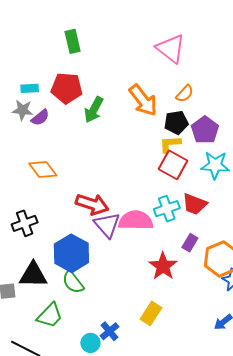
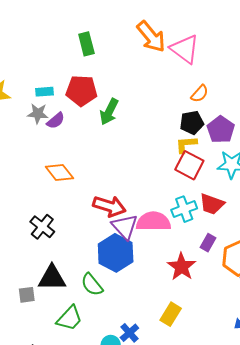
orange arrow: (143, 100) -> (151, 37), moved
black cross: (25, 223) -> (42, 227), turned -30
blue hexagon: (71, 253) -> (116, 253), moved

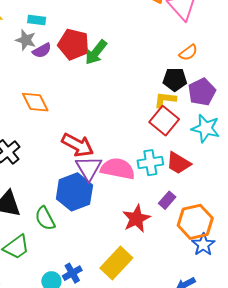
red pentagon: (82, 91) -> (74, 44), moved
yellow rectangle: (171, 314) -> (116, 263), size x1.4

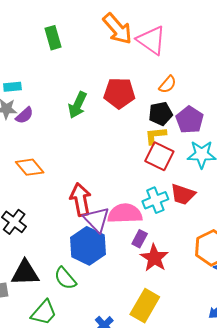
red pentagon: (74, 44) -> (119, 93), moved
red arrow: (78, 145) -> (81, 199), turned -116
purple rectangle: (167, 200) -> (140, 239), moved

